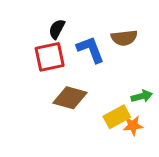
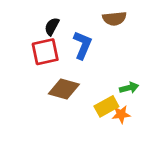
brown semicircle: (124, 38) -> (114, 18), moved
blue L-shape: (90, 49) -> (82, 45), turned 44

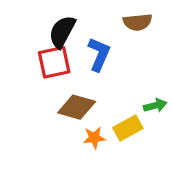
black semicircle: (52, 26) -> (62, 32), size x1.5
orange star: (121, 114) -> (94, 138), moved

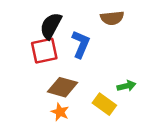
yellow rectangle: (128, 128) -> (104, 104), turned 65
orange star: (94, 138) -> (60, 112), moved, turned 30

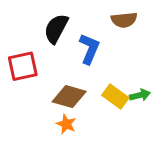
red square: (44, 51) -> (23, 66), moved
yellow rectangle: (104, 104) -> (115, 97), moved

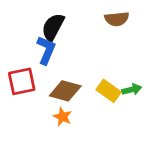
blue L-shape: (89, 49) -> (46, 50), moved
red square: (23, 66) -> (22, 81), moved

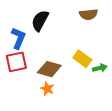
blue L-shape: (46, 50) -> (18, 38), moved
yellow rectangle: (109, 91) -> (82, 59), moved

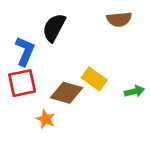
yellow rectangle: (82, 59) -> (94, 79), moved
orange star: (47, 89) -> (46, 119), moved

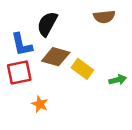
blue L-shape: (25, 51) -> (22, 45), turned 145
brown diamond: (66, 93) -> (56, 57), moved

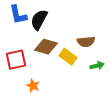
brown semicircle: (104, 17) -> (86, 42), moved
blue L-shape: (22, 45) -> (18, 15), moved

